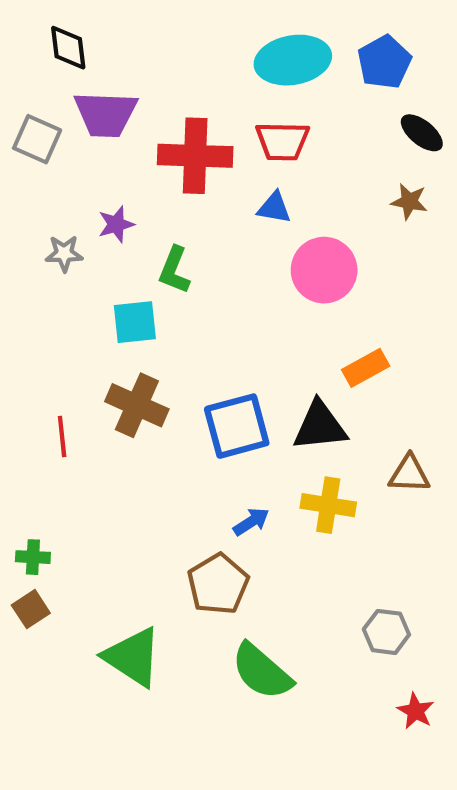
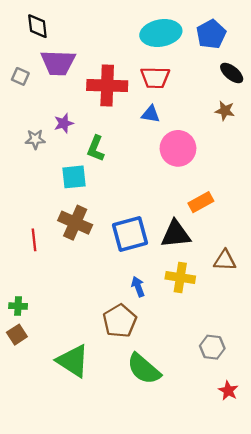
gray square: (37, 139) -> (20, 76), size x0.7
blue arrow: (251, 522) -> (138, 287), turned -78

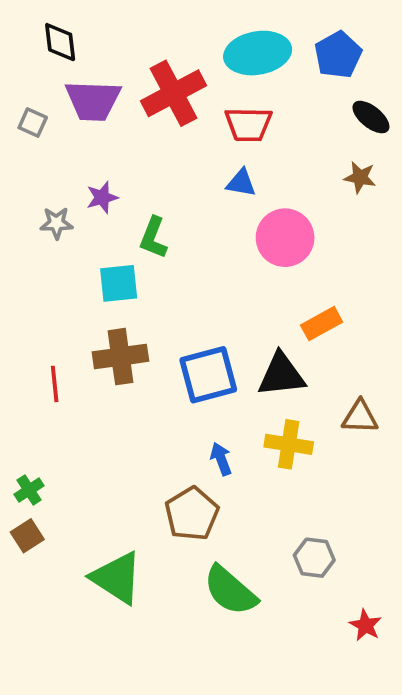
red cross: (107, 86) -> (173, 93), moved, turned -30
brown cross: (75, 223) -> (120, 357), turned -32
green cross: (18, 306) -> (29, 490), turned -36
gray hexagon: (212, 347) -> (314, 558), moved

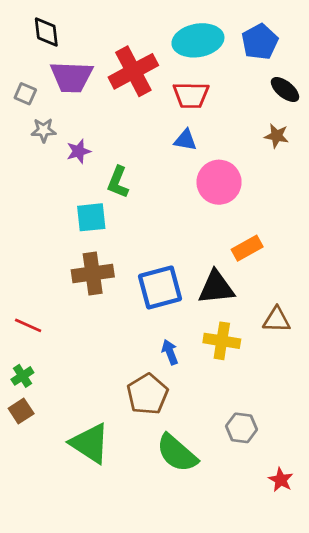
gray star: (56, 223) -> (44, 130), moved
red line: (55, 384) -> (28, 325), moved, turned -60

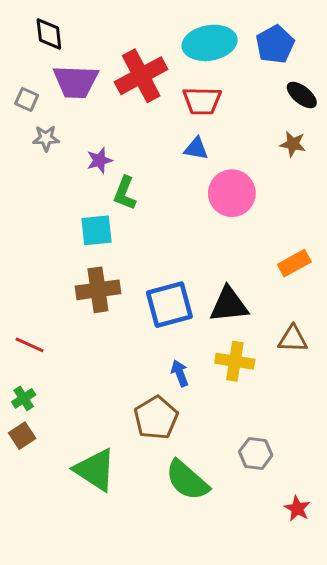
purple star: (79, 151) -> (99, 160), moved
orange rectangle: (247, 248) -> (294, 263), moved

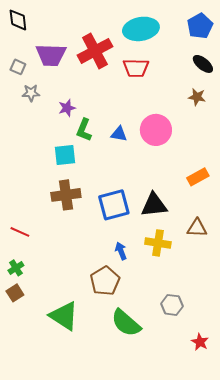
black diamond: (49, 34) -> (18, 20), moved
blue pentagon: (275, 44) -> (200, 26), moved
blue triangle: (196, 149) -> (119, 134), moved

